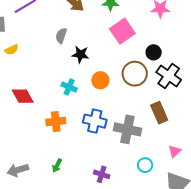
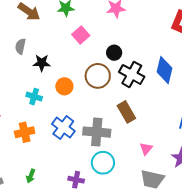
pink square: (122, 31) -> (81, 35), size x0.7
blue cross: (95, 121) -> (63, 127), turned 30
cyan circle: (145, 165) -> (103, 163), moved, size x1.5

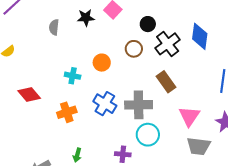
black star: (42, 63) -> (86, 18), moved
black cross: (132, 74) -> (168, 44), turned 30
brown circle: (98, 76) -> (134, 49), size x0.7
pink triangle: (146, 149) -> (189, 116), size x1.6

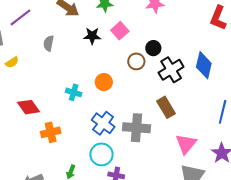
gray semicircle: (54, 27) -> (49, 43), moved
brown circle: (134, 49) -> (136, 61), moved
orange cross: (67, 112) -> (51, 132), moved
cyan circle: (148, 135) -> (101, 154), moved

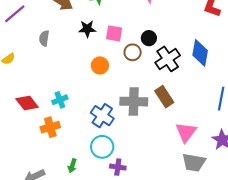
pink square: (120, 31) -> (114, 33), moved, turned -36
orange circle: (104, 82) -> (100, 65), moved
cyan cross: (74, 92) -> (60, 100), moved, turned -35
gray cross: (136, 128) -> (134, 102), moved

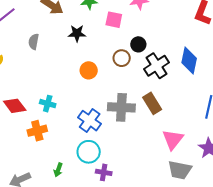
pink square: (114, 33) -> (114, 20), moved
cyan cross: (60, 100) -> (48, 104), turned 35

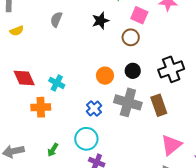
black star: (77, 33) -> (100, 21), turned -30
black circle: (138, 44) -> (133, 71), moved
brown circle: (122, 58) -> (131, 37), moved
orange circle: (89, 70) -> (105, 76), moved
blue cross: (90, 121) -> (94, 108), size x0.7

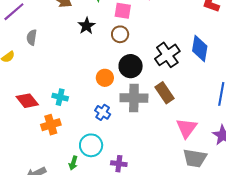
gray semicircle: (56, 19) -> (32, 37), moved
black circle: (133, 71) -> (131, 66), size x1.5
cyan circle: (86, 139) -> (91, 145), moved

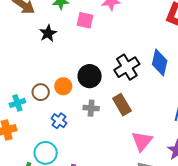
brown circle: (120, 34) -> (41, 92), moved
cyan cross: (60, 97) -> (17, 103), turned -35
gray cross: (134, 98) -> (91, 108), size x0.6

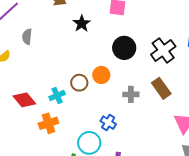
black circle: (90, 76) -> (124, 48), moved
blue cross: (59, 121) -> (108, 123), moved

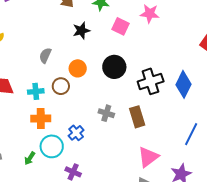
gray semicircle: (27, 37) -> (45, 55), moved
orange circle: (101, 75) -> (78, 68), moved
orange cross: (48, 123) -> (41, 118), moved

